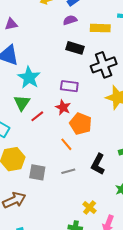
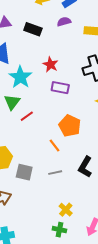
black rectangle: (75, 48) -> (33, 29), moved
red star: (63, 107) -> (50, 64), moved
yellow cross: (90, 208) -> (66, 210), moved

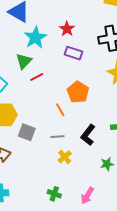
yellow cross: (66, 210) -> (65, 157), moved

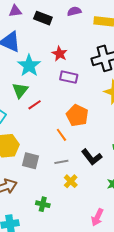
black L-shape: (88, 135) -> (92, 157), turned -70
green cross: (54, 194) -> (43, 204), moved

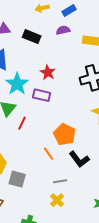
purple rectangle: (69, 77) -> (42, 95), moved
red line: (35, 105) -> (22, 123), turned -32
black L-shape: (92, 157) -> (79, 159), moved
gray line: (61, 162) -> (60, 181), moved

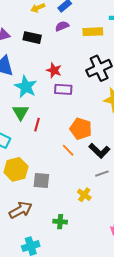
purple rectangle: (42, 95) -> (63, 89), moved
gray line: (60, 181) -> (102, 174), moved

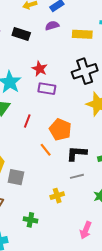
red line: (37, 125) -> (27, 121), moved
black L-shape: (99, 151) -> (77, 153), turned 135
yellow cross: (84, 195) -> (57, 196), turned 32

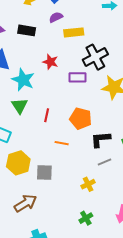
yellow rectangle: (82, 34) -> (74, 32), moved
purple rectangle: (47, 89) -> (78, 77), moved
orange line: (46, 150) -> (62, 143), moved, turned -32
green cross: (30, 220) -> (86, 218), moved, turned -32

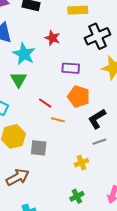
purple rectangle: (78, 77) -> (71, 68), moved
red line: (47, 115) -> (45, 103), moved, turned -72
black L-shape: (101, 139) -> (97, 119), turned -30

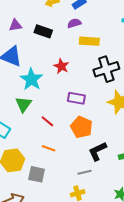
red line: (45, 103) -> (47, 121), moved
orange line: (58, 120) -> (49, 148), moved
gray line: (99, 142) -> (85, 172), moved

